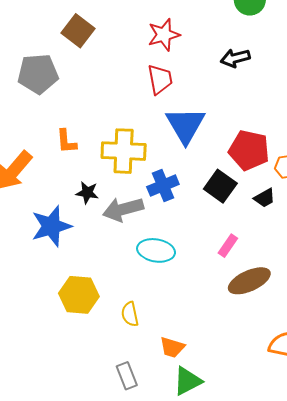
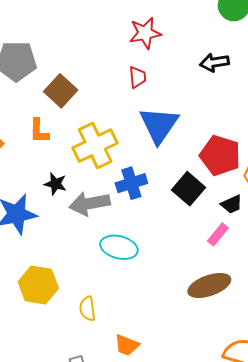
brown square: (78, 31) -> (61, 91), moved
red trapezoid: (160, 79) -> (137, 77), size x0.7
yellow cross: (124, 151) -> (95, 145), turned -33
pink rectangle: (228, 246) -> (218, 234), moved

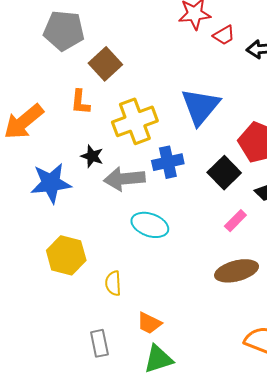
red trapezoid: (137, 77) -> (224, 35), moved, turned 60
pink rectangle: (218, 234) -> (235, 221), moved

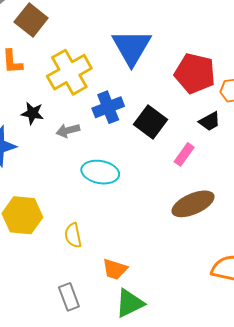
black square: (224, 173) -> (150, 122), moved
gray arrow: (124, 179) -> (68, 130), size x0.6

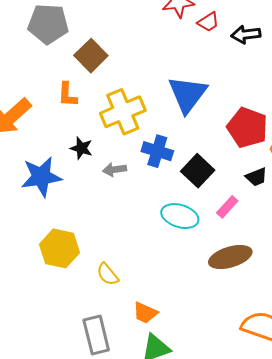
blue cross: (108, 107) -> (157, 151), turned 32
cyan ellipse: (100, 172) -> (180, 216), moved
yellow semicircle: (73, 235) -> (108, 274), turned -35
gray rectangle: (69, 297) -> (96, 335), size x1.4

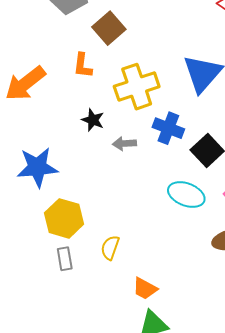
blue star: (41, 177) -> (37, 167), moved
yellow semicircle: (108, 274) -> (110, 248), turned 55
gray rectangle: (96, 335) -> (65, 259), moved, size x0.6

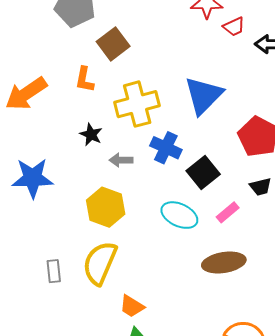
yellow hexagon: (64, 218) -> (106, 207), moved
yellow semicircle: (110, 248) -> (100, 263), size x1.8

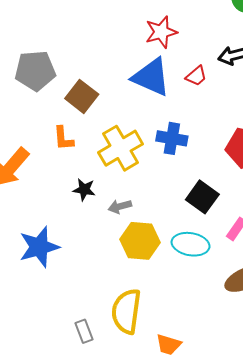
red trapezoid: (234, 27) -> (196, 76), moved
blue triangle: (204, 95) -> (151, 77), moved, turned -36
blue cross: (166, 148) -> (172, 138), moved
yellow hexagon: (106, 207) -> (140, 241), moved

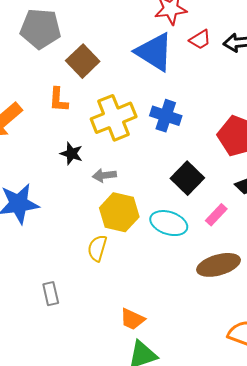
red trapezoid: (196, 76) -> (200, 40), moved
yellow semicircle: (126, 311) -> (97, 248), moved, size x0.6

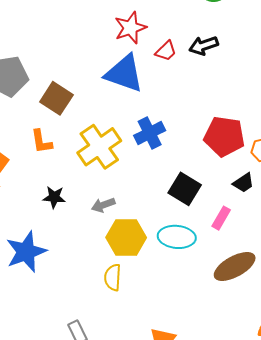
blue cross: (166, 116) -> (150, 133), turned -32
black star: (71, 154) -> (54, 197), moved

